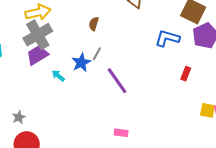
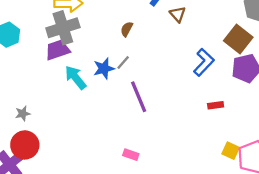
blue L-shape: (167, 38) -> (204, 62), turned 105
red rectangle: (186, 74) -> (216, 105), turned 48
cyan arrow: (58, 76) -> (76, 77), size x1.6

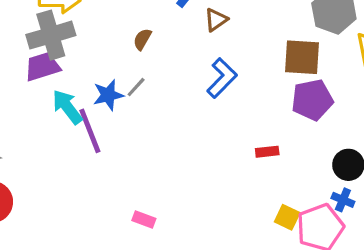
brown triangle: (178, 14) -> (216, 20), turned 36
brown square: (238, 39) -> (302, 57), turned -36
blue L-shape: (204, 62) -> (222, 78), moved
purple line: (139, 97) -> (90, 131), moved

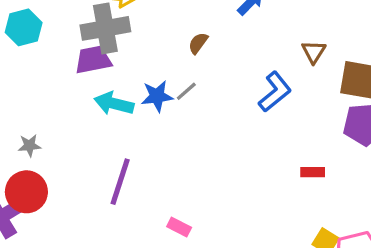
brown triangle: (216, 20) -> (314, 52), moved, turned -30
cyan arrow: (67, 107) -> (114, 104), turned -45
purple line: (90, 131) -> (120, 182), moved, turned 33

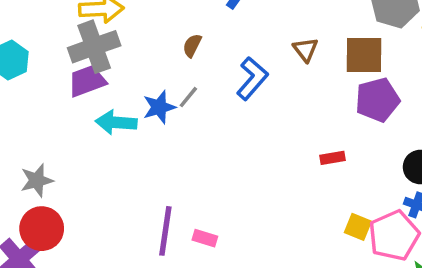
brown triangle: (314, 52) -> (306, 50), moved
blue L-shape: (275, 92) -> (252, 78), moved
gray star: (30, 146) -> (37, 180), size x1.4
purple line: (120, 182) -> (165, 231), moved

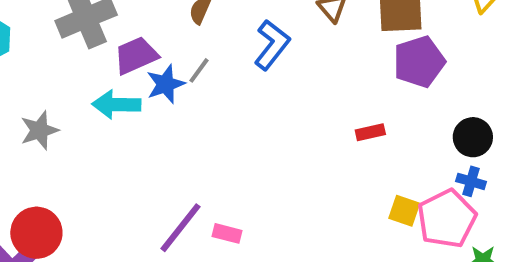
purple trapezoid: (87, 81) -> (136, 55), moved
gray star: (37, 180) -> (39, 130), moved
purple line: (165, 231) -> (181, 228), turned 33

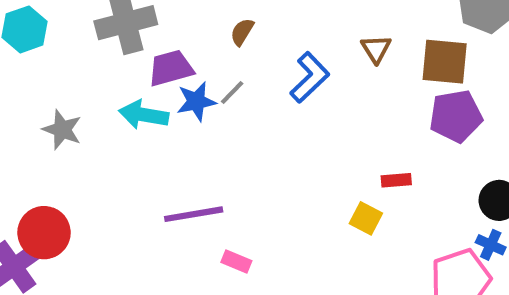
gray star: (39, 130) -> (62, 130), turned 30
yellow square: (404, 211) -> (366, 218), moved
purple line: (181, 228) -> (194, 214), moved, turned 34

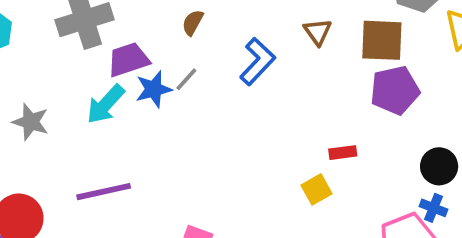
cyan arrow: (144, 115) -> (105, 104), turned -54
purple line: (194, 214) -> (104, 192), moved
yellow square: (366, 218) -> (316, 189), turned 36

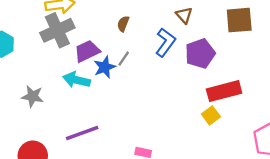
brown triangle: (318, 32) -> (184, 15), moved
purple pentagon: (395, 90) -> (200, 53), moved
cyan arrow: (105, 104) -> (77, 80), turned 68
red rectangle: (343, 153) -> (224, 91), size x2.0

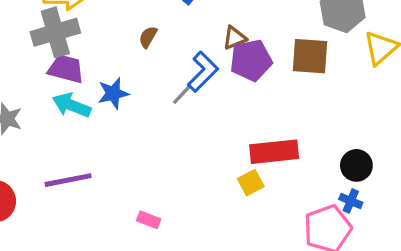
brown triangle: (184, 15) -> (235, 38), turned 42
purple trapezoid: (87, 51) -> (66, 69), moved, turned 32
purple pentagon: (200, 53) -> (251, 60), moved
gray line: (124, 59) -> (182, 95), moved

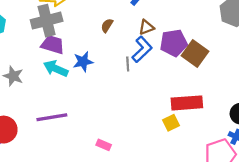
brown triangle: (235, 38) -> (146, 27), moved
brown square: (310, 56) -> (195, 54), moved, turned 30
gray line: (182, 95) -> (128, 64), turned -48

